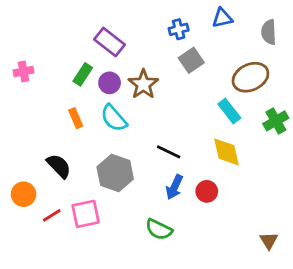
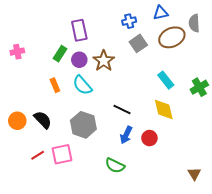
purple rectangle: (110, 42) -> (79, 30), turned 40
brown ellipse: (250, 77) -> (172, 37), moved
orange circle: (24, 194) -> (17, 121), moved

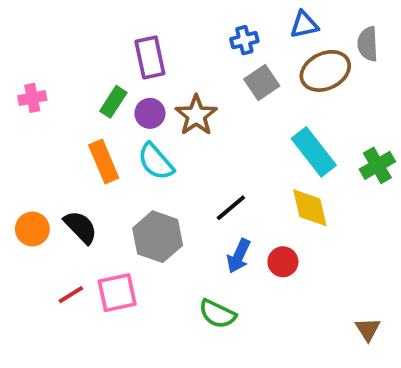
cyan rectangle: (166, 80) -> (314, 152), size x1.4
orange rectangle: (55, 85) -> (104, 162), size x1.5
black line: (122, 110) -> (231, 208), turned -66

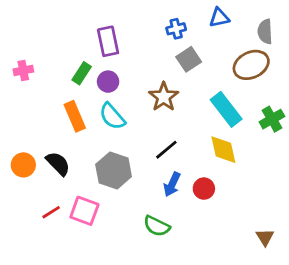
brown ellipse: (325, 71) -> (251, 65), moved
brown star: (196, 115) -> (164, 97), moved
pink square: (117, 293) -> (84, 211), turned 32

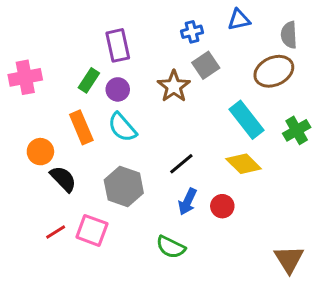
pink cross: (23, 70) -> (25, 77), size x1.5
brown star: (164, 97) -> (174, 86), moved
yellow diamond: (223, 150) -> (244, 164), turned -32
orange circle: (23, 165) -> (40, 152), moved
brown triangle: (265, 237) -> (289, 259), size x1.5

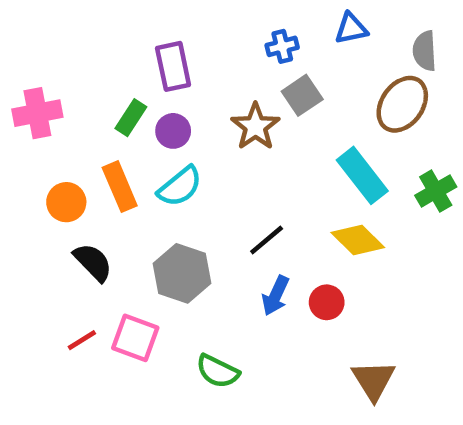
brown ellipse: (274, 71) -> (402, 104), turned -30
cyan semicircle: (122, 127) -> (180, 187), turned -88
orange circle: (40, 152) -> (66, 202), moved
green semicircle: (171, 247) -> (218, 371), moved
brown triangle: (289, 259) -> (373, 380), moved

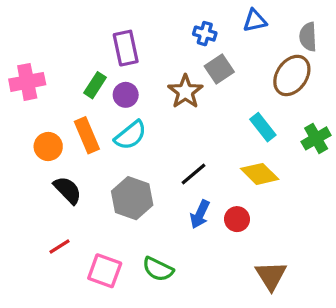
blue cross: (282, 46) -> (205, 34), turned 30
cyan rectangle: (362, 175) -> (263, 127), size x0.7
pink square: (135, 338) -> (105, 271), moved

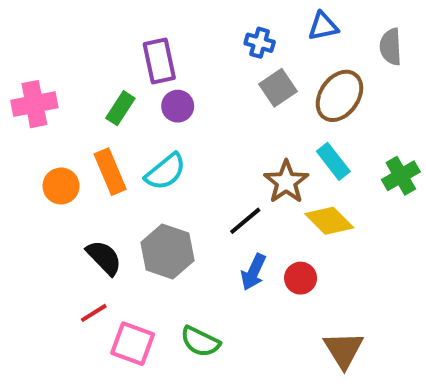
brown ellipse: (292, 75) -> (339, 96), moved
brown star: (185, 92) -> (286, 182), moved
purple circle: (126, 95) -> (178, 106), moved
black semicircle: (68, 190) -> (104, 258), moved
red line: (59, 247) -> (94, 313), moved

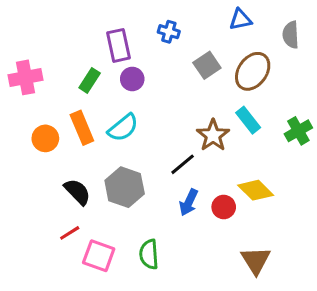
blue cross: (260, 43) -> (169, 32), moved
yellow diamond: (329, 221) -> (256, 190), moved
green semicircle: (200, 342) -> (149, 254), turned 60

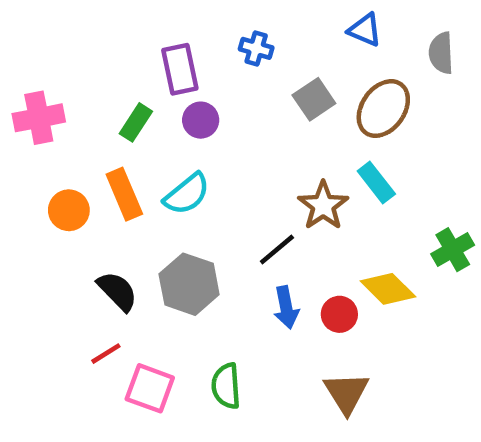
blue triangle: (240, 20) -> (365, 30), turned 35
green cross: (298, 131) -> (453, 250), moved
blue arrow: (189, 202) -> (286, 307), turned -36
brown triangle: (256, 260) -> (346, 393), moved

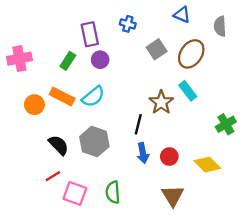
orange rectangle: (124, 194) -> (62, 97), turned -40
black line: (277, 250) -> (138, 124), turned -36
yellow diamond: (388, 289) -> (207, 165), moved

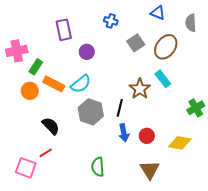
purple rectangle: (90, 34) -> (64, 30), moved
green rectangle: (68, 61) -> (36, 67), moved
gray hexagon: (94, 142) -> (91, 112), moved
yellow diamond: (207, 165) -> (180, 143), turned -35
pink square: (75, 193) -> (26, 168), moved

